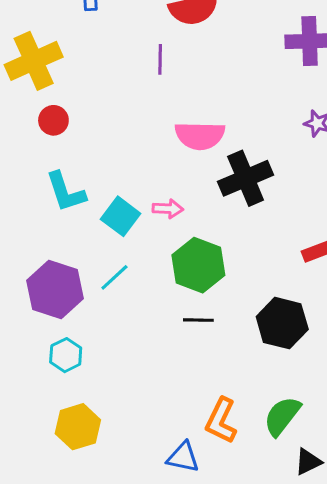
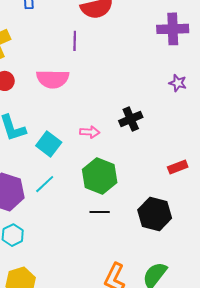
pink semicircle: (200, 136) -> (53, 79), moved
black cross: (246, 178) -> (131, 119), size x0.7
pink arrow: (168, 209) -> (90, 132), moved

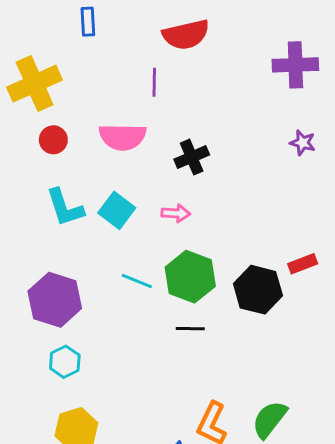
black cross: (131, 119) -> (192, 157), moved
cyan square: (49, 144) -> (117, 210), moved
cyan line: (45, 184) -> (137, 281), moved, turned 65
black hexagon: (155, 214) -> (258, 290), moved

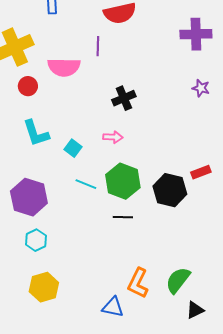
pink semicircle: (122, 137) -> (64, 67), moved
cyan square: (117, 210) -> (73, 148), moved, size x0.7

